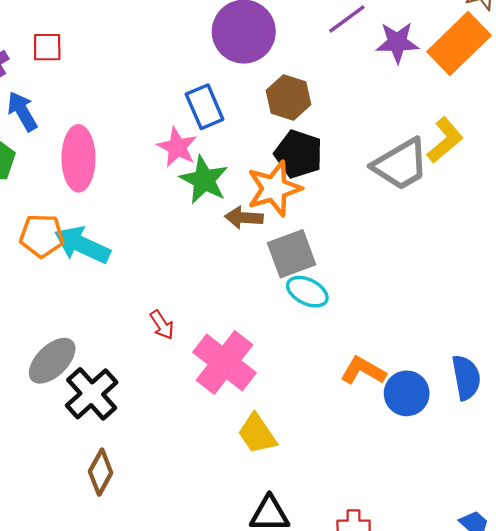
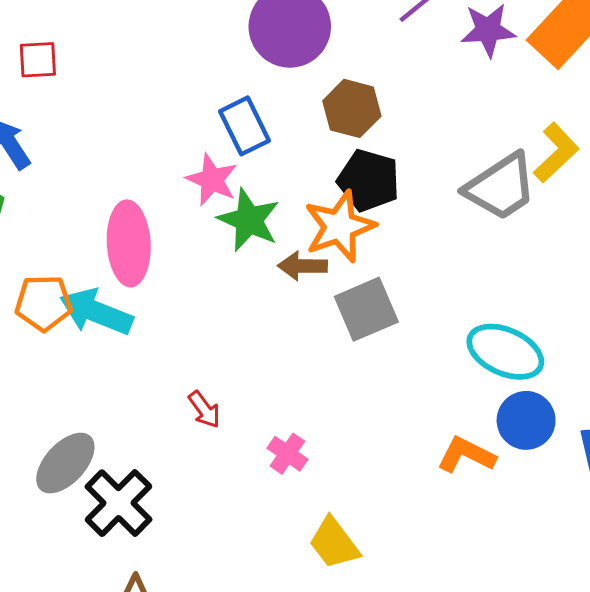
pink ellipse: (78, 158) -> (129, 243), moved
cyan ellipse: (307, 292) -> (505, 352), moved, size x1.4
pink cross: (225, 362) -> (287, 454), size x0.5
blue circle: (407, 393) -> (526, 420), moved

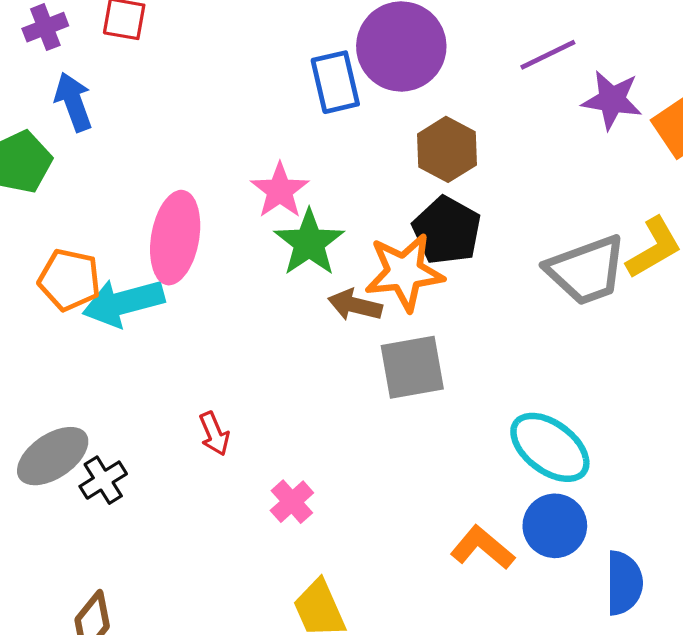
blue rectangle: (244, 126) -> (335, 82), moved
cyan arrow: (96, 312) -> (123, 303), turned -50
black cross: (118, 503) -> (103, 480), moved, size x0.6

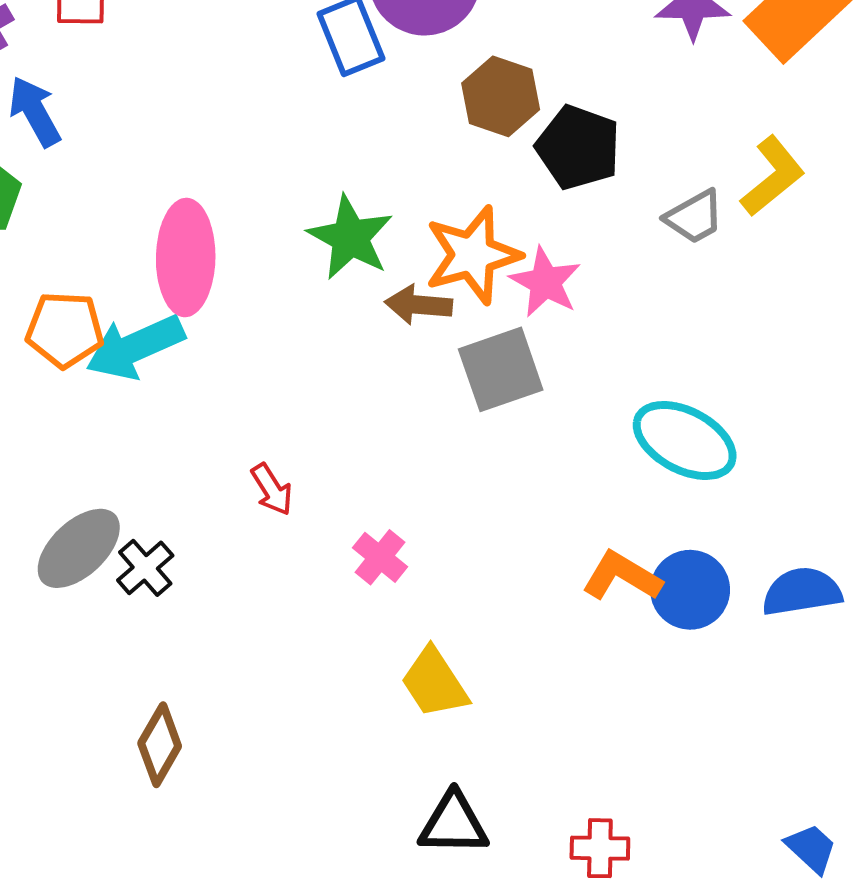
pink star: (280, 190) -> (545, 282), moved
black pentagon: (447, 230) -> (578, 147), moved
gray trapezoid: (586, 270) -> (694, 217), size x0.6
blue circle: (555, 526) -> (690, 590), moved
blue semicircle: (624, 583) -> (802, 592), turned -90

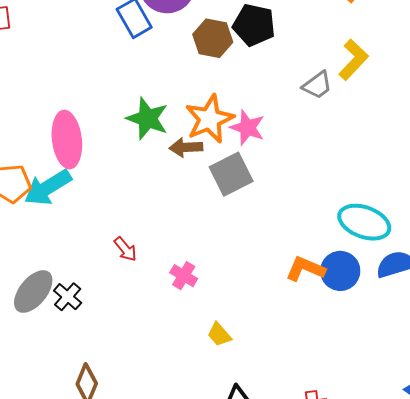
black pentagon: (578, 147) -> (254, 25), moved
cyan ellipse: (685, 440) -> (364, 222), moved
yellow trapezoid: (434, 683) -> (219, 334), size x0.7

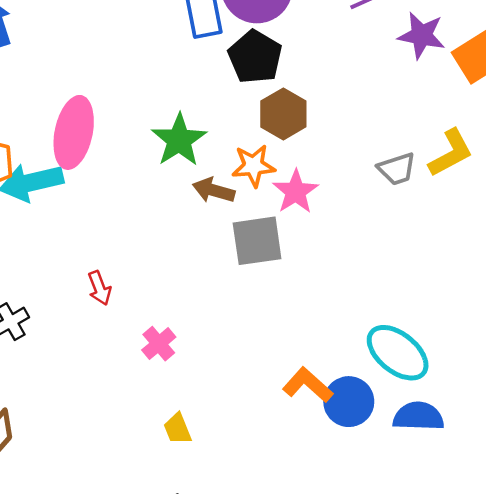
black pentagon: (254, 25) -> (255, 57), moved
brown hexagon: (213, 38) -> (283, 114), moved
orange star: (209, 119) -> (253, 166), size x0.7

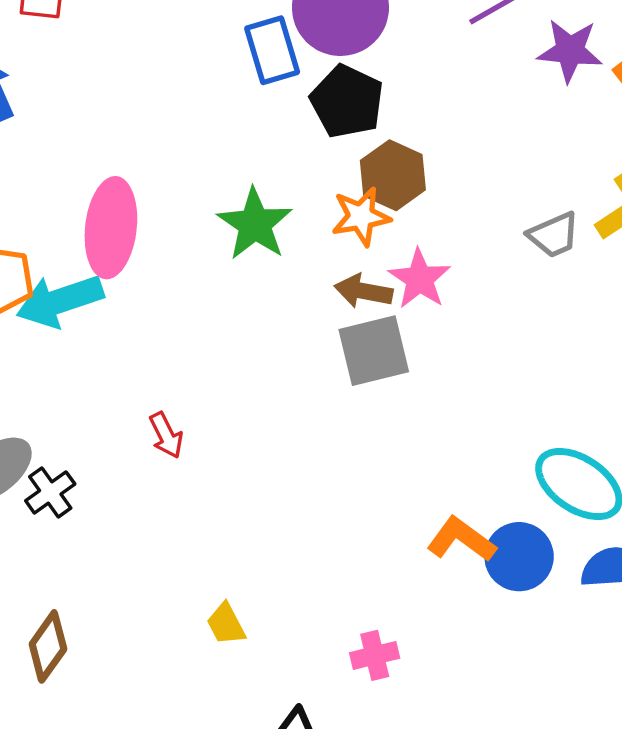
orange star: (253, 166) -> (361, 217), moved
brown arrow: (214, 190) -> (363, 291), moved
pink cross: (159, 344) -> (375, 655), moved, turned 32
yellow trapezoid: (178, 429) -> (226, 624), moved

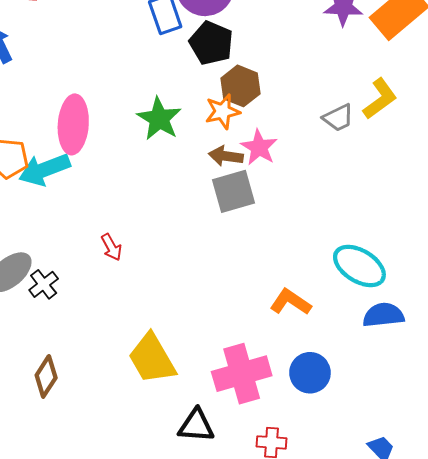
blue circle: (519, 557) -> (310, 373), moved
yellow trapezoid: (226, 624) -> (152, 359), size x2.0
pink cross: (375, 655) -> (242, 374), size x2.0

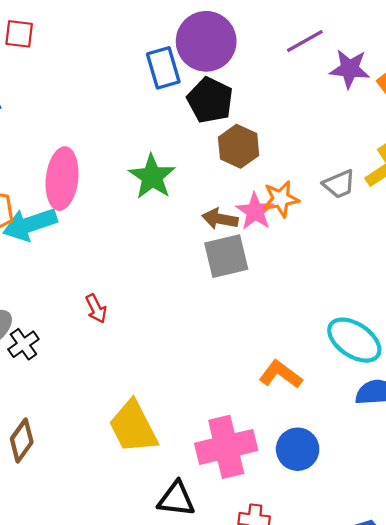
orange star: (222, 112) -> (281, 199), moved

